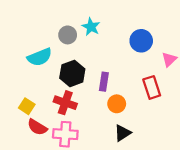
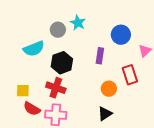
purple rectangle: (104, 82) -> (100, 56), moved
orange circle: (117, 104) -> (109, 89), moved
yellow square: (27, 106) -> (23, 91), turned -32

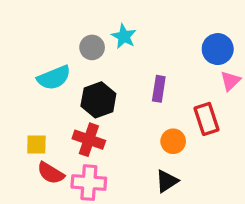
blue circle: (121, 35) -> (218, 49), moved

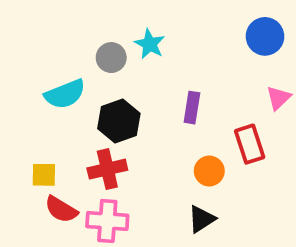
blue circle: (218, 49) -> (265, 36), moved
red cross: (89, 140) -> (107, 169), turned -32

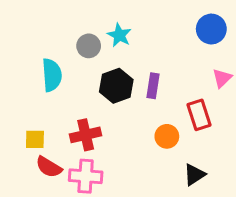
cyan semicircle: (65, 94) -> (52, 75), turned -72
black hexagon: (119, 121) -> (116, 86), moved
black triangle: (202, 219) -> (194, 175), moved

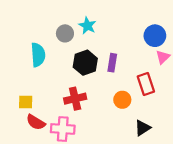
blue circle: (211, 29) -> (155, 36), moved
red cross: (86, 135) -> (75, 99), moved

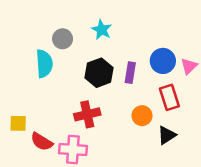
gray circle: (65, 33) -> (63, 39), moved
blue circle: (155, 36) -> (163, 61), moved
yellow square: (26, 102) -> (18, 123), moved
black triangle: (143, 128) -> (167, 135), moved

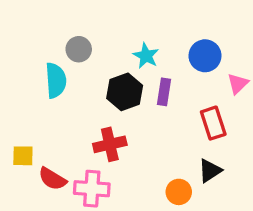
cyan star: (102, 30) -> (146, 56), moved
blue circle: (163, 61) -> (205, 56), moved
orange circle: (142, 116) -> (179, 192), moved

